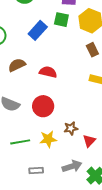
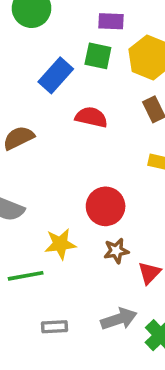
red semicircle: (48, 72) -> (91, 117), moved
red circle: (43, 106) -> (106, 206), moved
yellow star: (48, 139) -> (60, 244), moved

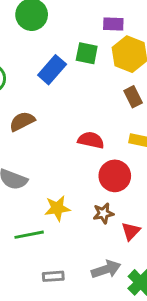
purple rectangle: (111, 21) -> (113, 24), moved
red semicircle: (91, 117) -> (91, 140), moved
red circle: (106, 206) -> (115, 176), moved

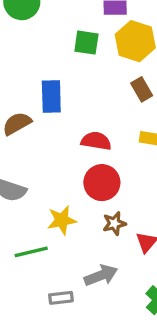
blue rectangle: (52, 70) -> (51, 97), moved, turned -40
red circle: (115, 176) -> (102, 183), moved
gray arrow: (106, 269) -> (101, 275), moved

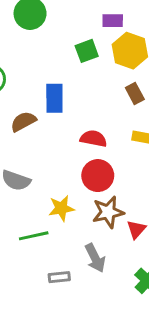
green square: (86, 43) -> (87, 51), turned -30
brown star: (114, 223) -> (108, 212), size x1.5
gray arrow: (101, 275) -> (95, 258), turned 84

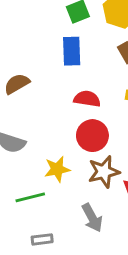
blue rectangle: (54, 98) -> (72, 51), moved
gray rectangle: (59, 277) -> (42, 239), moved

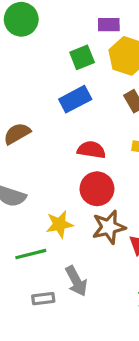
blue rectangle: (72, 51) -> (75, 99), turned 64
gray arrow: (92, 218) -> (76, 281), moved

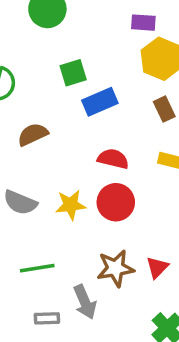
green square: (82, 57) -> (73, 73), moved
yellow star: (59, 224) -> (71, 205), moved
brown star: (109, 227) -> (115, 268), moved

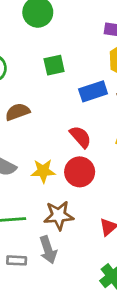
blue rectangle: (100, 102) -> (93, 91), moved
red semicircle: (113, 159) -> (80, 137), turned 30
brown star: (115, 268) -> (59, 215), moved

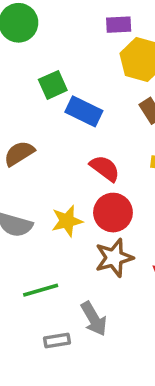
blue rectangle: (93, 91) -> (84, 111), moved, turned 56
brown star: (59, 215) -> (114, 258), moved

